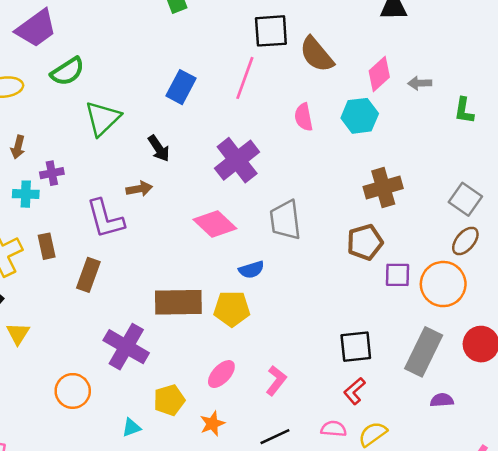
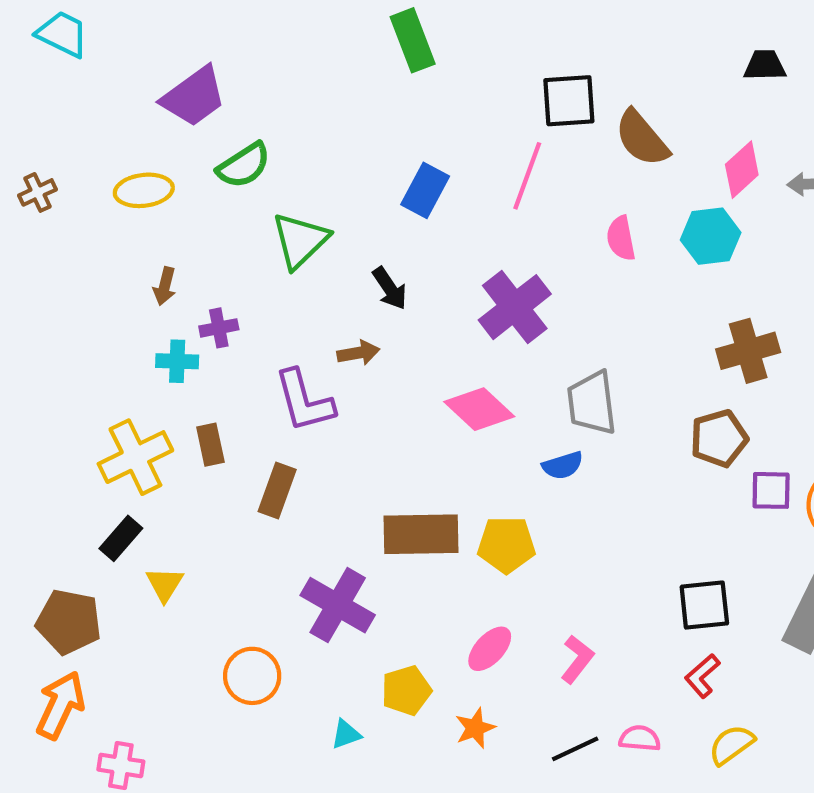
blue semicircle: (251, 270) -> (563, 465), moved
pink semicircle: (334, 429) -> (640, 738), moved

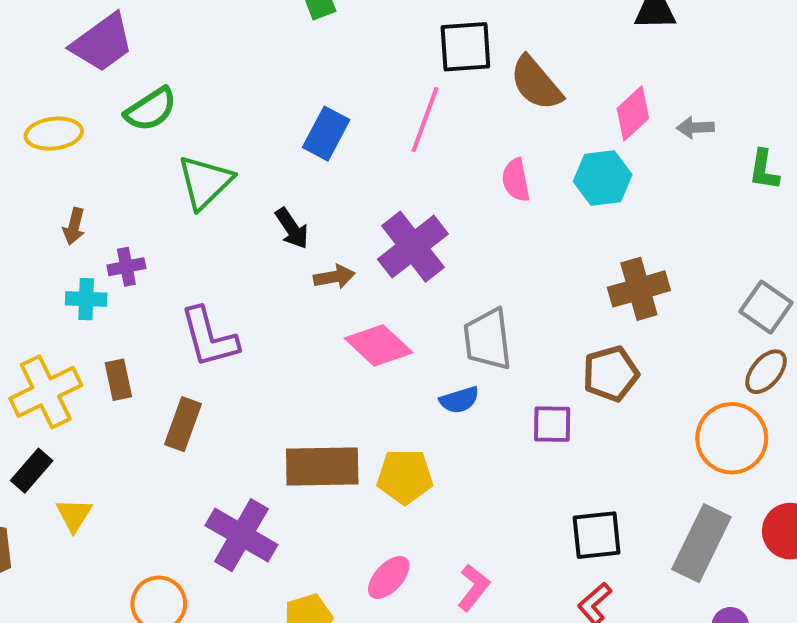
brown arrow: (358, 353) -> (334, 277), moved
purple square: (771, 490) -> (552, 424), moved

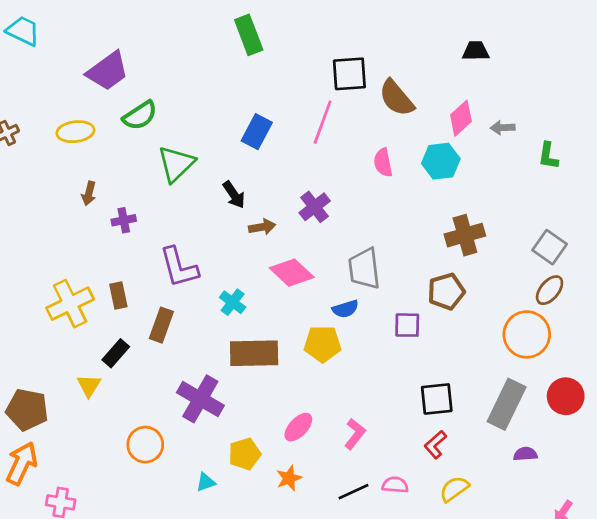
purple cross: (413, 247) -> (315, 207), size x0.7
cyan cross: (86, 299) -> (233, 302), moved, turned 35
black rectangle: (32, 471) -> (116, 353), moved
yellow pentagon: (405, 477) -> (323, 344), moved

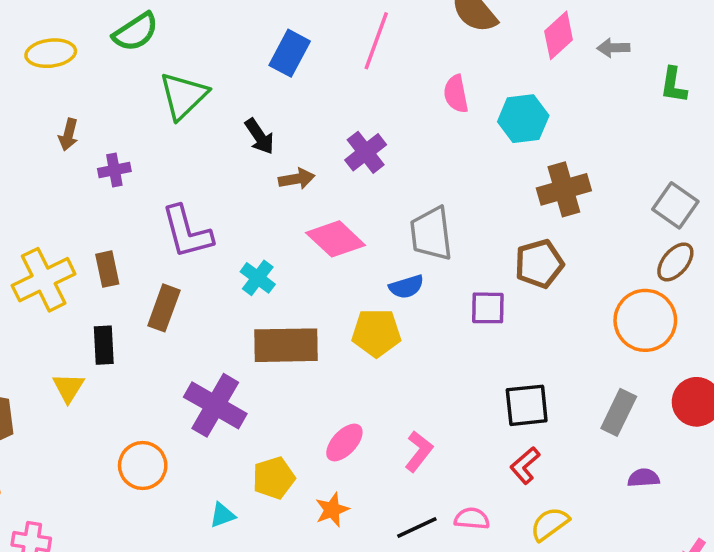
cyan hexagon: (441, 161) -> (523, 119), moved
black rectangle: (116, 353) -> (104, 345), turned -44
gray rectangle: (507, 404) -> (619, 412), size x0.7

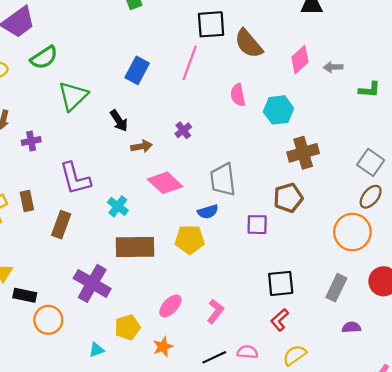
green L-shape: (674, 85) -> (370, 90), turned -95
purple cross: (366, 152) -> (183, 130), size x0.7
black rectangle: (104, 345) -> (25, 295), moved, turned -75

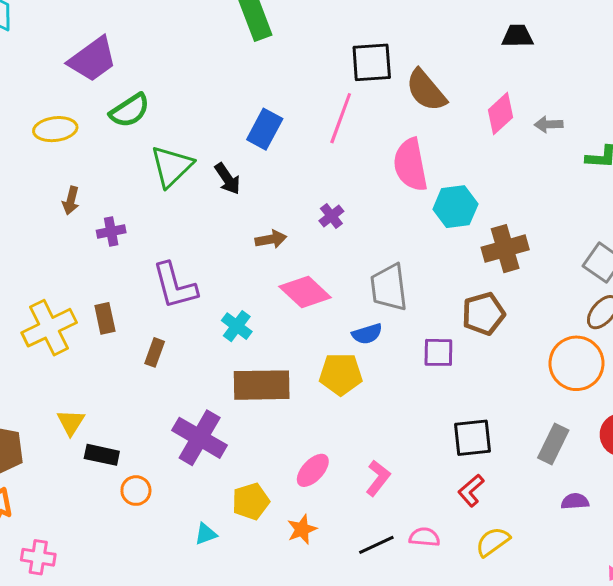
pink semicircle: (238, 95) -> (411, 165), size x1.6
cyan hexagon: (279, 110) -> (455, 207), moved
black arrow: (119, 121) -> (227, 179), moved
brown rectangle: (61, 225) -> (155, 352), size x0.7
orange circle: (48, 320) -> (136, 491), size x0.7

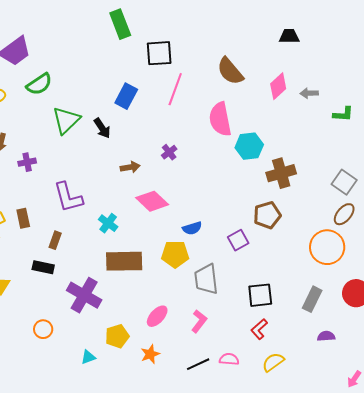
black square: (372, 62) -> (159, 53), moved
gray trapezoid: (389, 287) -> (206, 279), moved
purple square: (438, 352) -> (238, 240), turned -30
black rectangle: (102, 455) -> (43, 267), moved

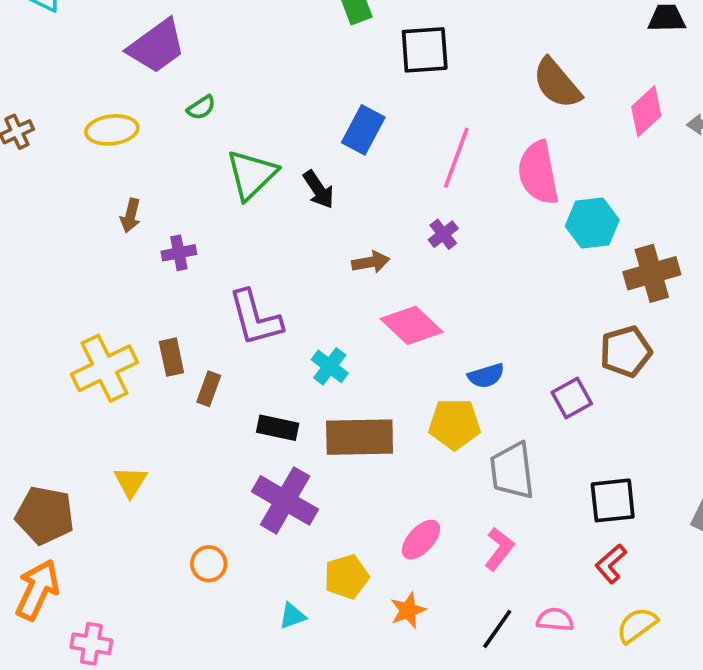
green semicircle: (39, 84) -> (201, 108), size x0.6
pink line: (175, 89) -> (456, 158), moved
brown rectangle: (55, 240) -> (209, 389), moved
black rectangle: (43, 267) -> (278, 428), moved
black line: (198, 364) -> (497, 629), turned -30

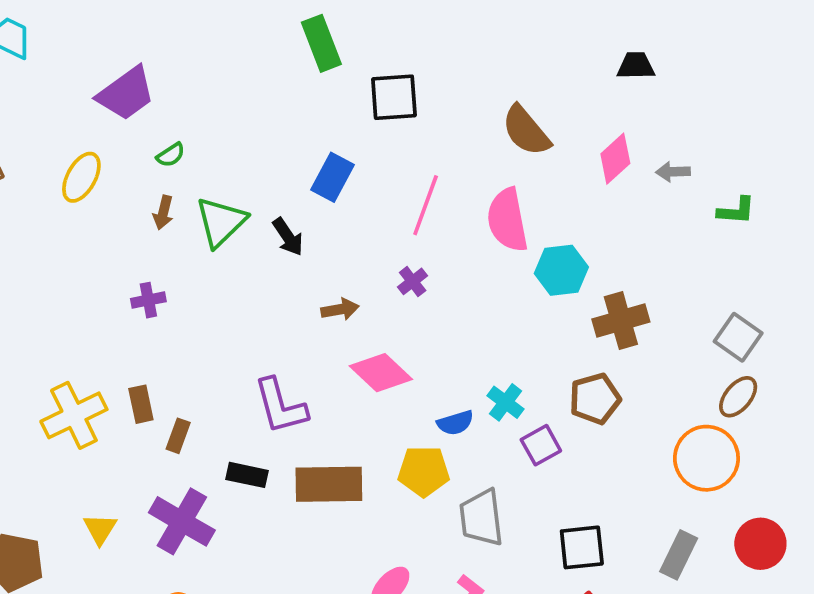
yellow ellipse: (112, 130) -> (81, 177), turned -54
brown arrow: (130, 216) -> (163, 213), moved
purple L-shape: (255, 318) -> (280, 406), moved
cyan cross: (330, 366) -> (506, 402), moved
purple cross: (285, 500) -> (182, 521), moved

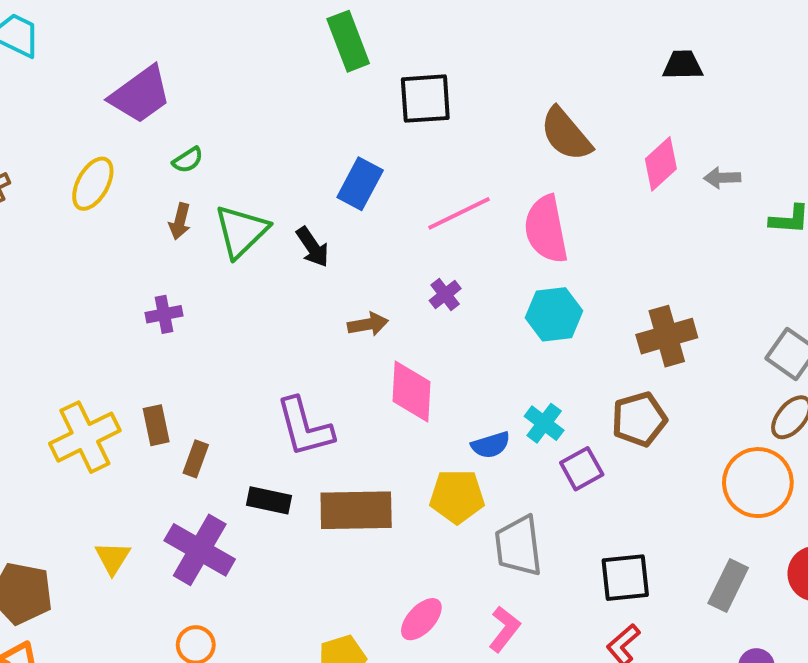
pink line: (426, 205) -> (459, 213), turned 44
cyan hexagon: (561, 270) -> (554, 314), moved
pink diamond: (381, 373) -> (411, 392), turned 50

